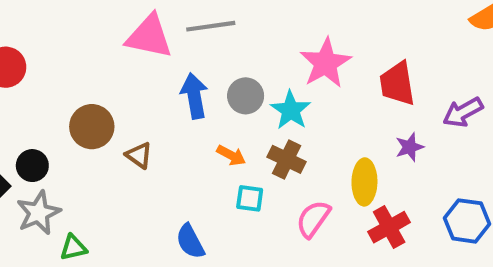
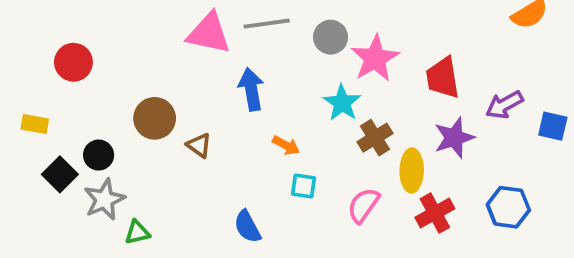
gray circle: (246, 96) -> (331, 37), moved
purple star: (410, 147) -> (454, 138), size x1.5
brown cross: (287, 159) -> (375, 138), moved, turned 32

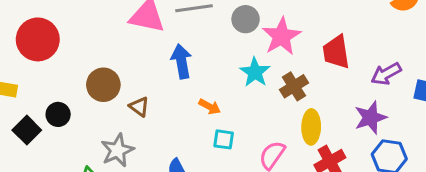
red circle: (73, 62) -> (38, 39), size x1.4
brown cross: (375, 138) -> (294, 86), moved
purple star: (454, 138) -> (371, 118), moved
gray star: (104, 199) -> (117, 150), moved

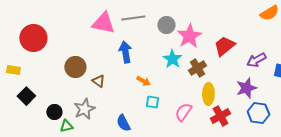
red trapezoid: (336, 52) -> (224, 46), turned 60
black circle: (58, 114) -> (54, 112), moved

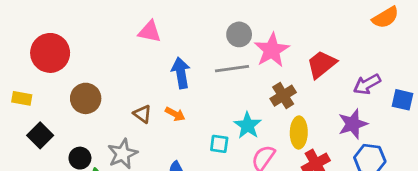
gray line: (133, 18) -> (232, 69), moved
pink triangle: (103, 23) -> (150, 32), size x0.7
cyan star: (172, 59) -> (248, 125), moved
brown circle: (75, 67) -> (86, 98), moved
orange arrow: (143, 81) -> (175, 114), moved

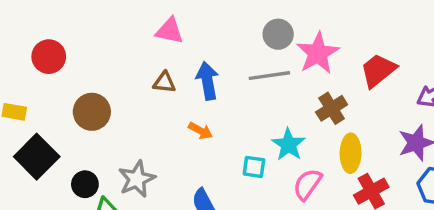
red circle: (50, 53) -> (49, 57), size x0.7
brown triangle: (142, 114) -> (164, 82), moved, turned -30
black square: (40, 135) -> (37, 157), size x1.4

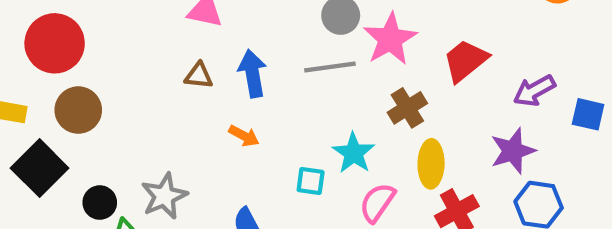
red circle: (49, 57) -> (55, 43), size x1.4
brown circle: (92, 112) -> (78, 110), moved

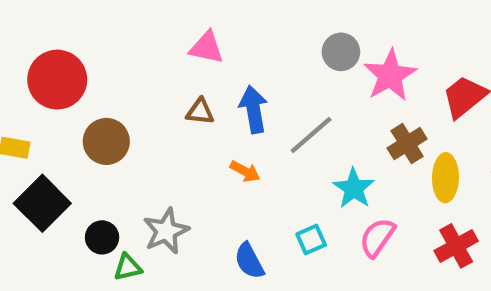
gray line: (330, 67) -> (311, 135), moved, turned -33
brown circle: (78, 110) -> (106, 141), moved
yellow ellipse: (431, 164) -> (445, 178), moved
cyan square: (311, 181) -> (311, 240), moved, turned -32

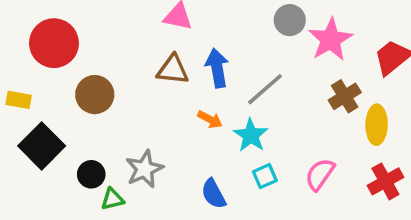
brown triangle: (200, 112) -> (173, 70), size x1.4
cyan star: (354, 188) -> (251, 135), moved

